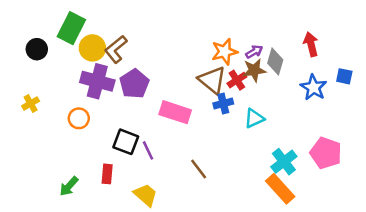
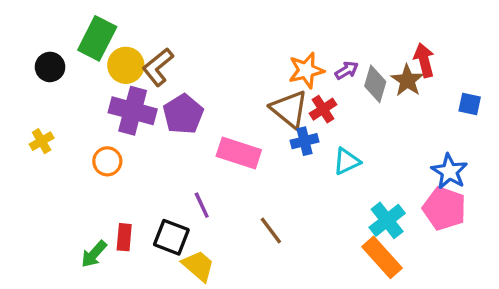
brown star: (254, 70) -> (407, 80), moved, turned -30
blue star: (313, 87) -> (449, 171), moved
black square: (126, 142) -> (171, 237), moved
red rectangle: (107, 174) -> (124, 237), moved

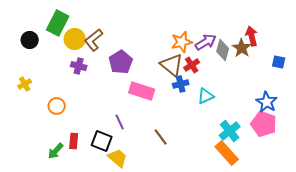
purple arrow: (347, 70) -> (206, 42), size x1.5
purple cross: (133, 111) -> (79, 66), size x0.6
purple pentagon: (183, 114) -> (121, 62), moved
orange circle: (107, 161) -> (57, 106), moved

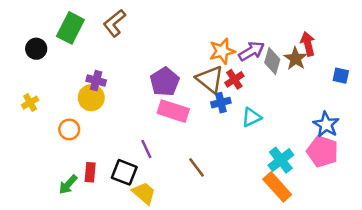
yellow circle: (75, 39) -> (91, 98), moved
brown L-shape: (94, 40) -> (114, 23), moved
purple pentagon: (121, 62) -> (165, 82), moved

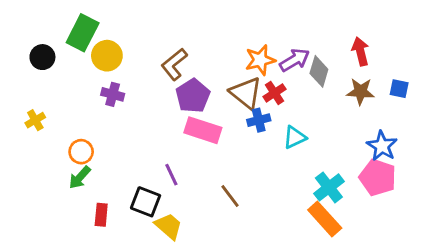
brown L-shape: (114, 23) -> (174, 64), moved
brown star: (296, 59) -> (360, 91), moved, turned -30
yellow circle: (91, 98) -> (107, 56), moved
red rectangle: (90, 172) -> (101, 215), moved
green arrow: (68, 185) -> (80, 177), moved

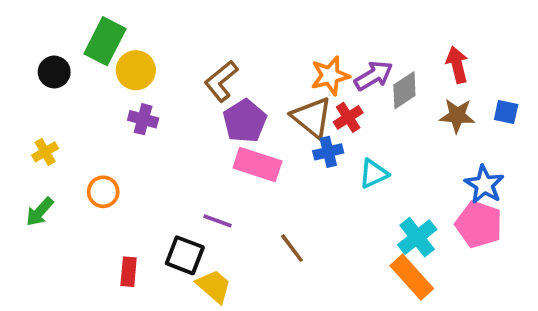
gray diamond: (319, 71) -> (404, 90), turned 40
purple line: (171, 175) -> (218, 221), turned -45
green arrow: (80, 177) -> (40, 212), moved

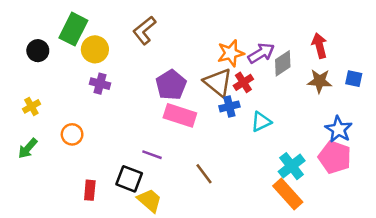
brown L-shape: (221, 81) -> (144, 30), moved

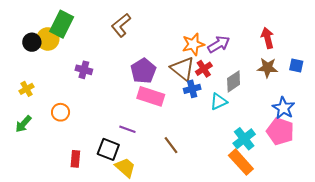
yellow circle: (95, 49) -> (48, 39), moved
gray diamond: (283, 63) -> (234, 81), moved

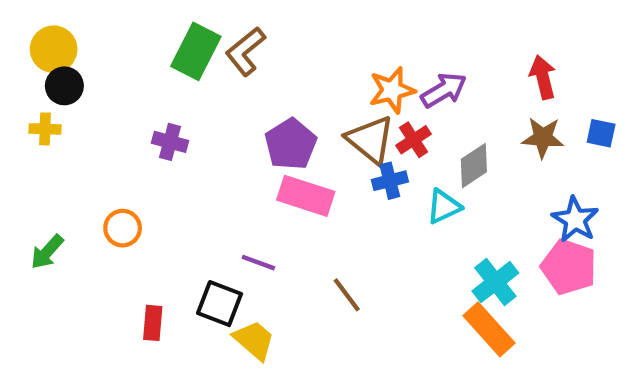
green rectangle: (62, 24) -> (196, 51), moved
yellow circle: (48, 39) -> (54, 49), moved
yellow cross: (27, 89) -> (45, 129), moved, turned 32

